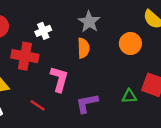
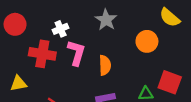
orange semicircle: (83, 48) -> (105, 65), moved
pink L-shape: (59, 79) -> (76, 53), moved

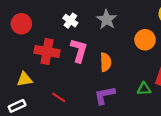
white cross: (61, 29) -> (70, 21), moved, turned -32

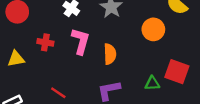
red cross: (47, 52) -> (45, 42), size x0.6
yellow triangle: (25, 79) -> (16, 59), moved

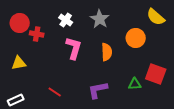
red cross: (45, 42) -> (37, 34), moved
orange semicircle: (110, 54) -> (107, 52), moved

